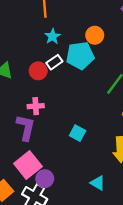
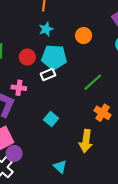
cyan pentagon: (80, 56) -> (54, 57), moved
white rectangle: (54, 62) -> (48, 75), moved

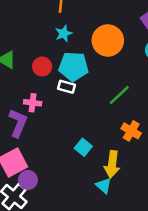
orange circle: (84, 36) -> (108, 40), size x1.6
white rectangle: (48, 75) -> (67, 87), turned 40
cyan square: (51, 119) -> (83, 147), moved
cyan triangle: (60, 167) -> (104, 186), moved

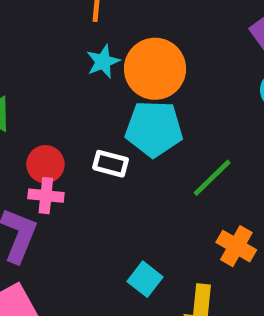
orange circle: (108, 40) -> (155, 69), moved
cyan pentagon: (74, 66) -> (154, 129), moved
red circle: (42, 67) -> (45, 164), moved

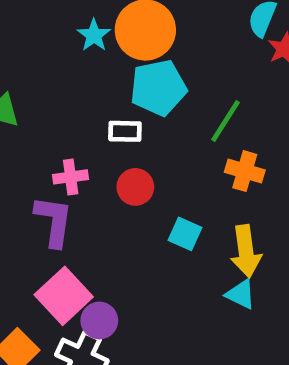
red circle: (45, 164) -> (135, 187), moved
orange cross: (236, 246) -> (245, 171), moved

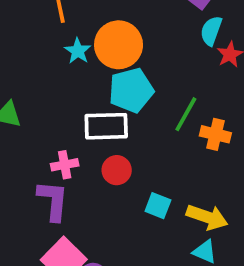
white rectangle: (125, 131) -> (106, 126), size x1.6
orange cross: (245, 171) -> (215, 134), moved
yellow arrow: (246, 251) -> (207, 217), turned -60

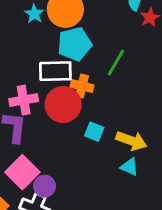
orange cross: (215, 134) -> (82, 86), moved
pink cross: (65, 165) -> (24, 100), size x1.4
red circle: (117, 170) -> (63, 104), size x1.6

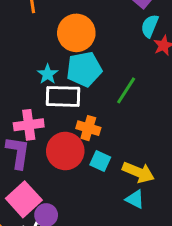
cyan star: (34, 14) -> (48, 74), moved
orange cross: (82, 86) -> (88, 128), moved
red circle: (63, 104) -> (65, 151), moved

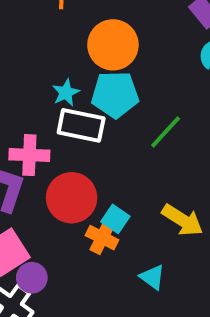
orange cross: (88, 128) -> (102, 238), moved
yellow arrow: (138, 172) -> (182, 220), moved

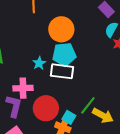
cyan star: (66, 93) -> (39, 63), moved
white rectangle: (81, 125) -> (62, 71), moved
green line: (166, 132) -> (88, 105), moved

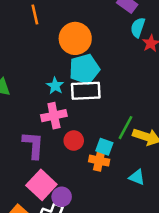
pink cross: (23, 88) -> (54, 116), moved
red circle: (46, 108) -> (74, 141), size x0.6

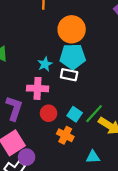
white rectangle: (86, 91) -> (69, 75), size x0.7
cyan square: (104, 147) -> (75, 114), moved
cyan triangle: (137, 177) -> (93, 157), turned -40

